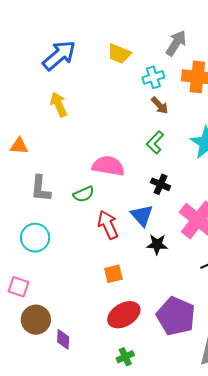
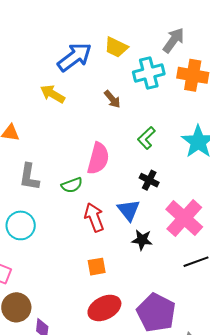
blue arrow: (59, 55) -> (75, 57), moved
cyan cross: (153, 77) -> (149, 73), size x1.4
yellow arrow: (59, 104) -> (53, 94), turned -40
brown arrow: (160, 105) -> (112, 99), moved
pink semicircle: (108, 166) -> (98, 158), turned 92

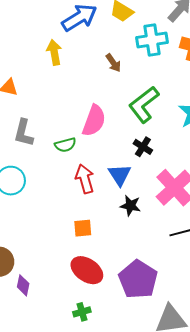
yellow arrow: (53, 94) -> (54, 52), turned 45
green L-shape: (146, 138) -> (144, 105), size x1.6
red ellipse: (104, 308) -> (87, 270), turned 56

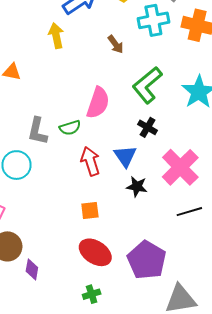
gray L-shape: (24, 133) -> (37, 131), moved

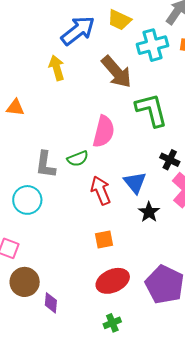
brown arrow: (116, 44) -> (117, 72), size x1.8
green L-shape: (147, 85) -> (151, 110), turned 120
black cross: (148, 127) -> (170, 160), moved
black star: (137, 187) -> (149, 212), turned 30
red ellipse: (95, 252) -> (113, 281), turned -52

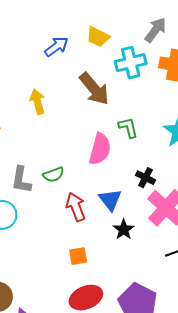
blue arrow: (78, 31) -> (56, 47), size x0.7
yellow arrow: (57, 68) -> (37, 102), moved
green L-shape: (151, 110) -> (128, 128), size x0.6
pink semicircle: (104, 131) -> (100, 149), moved

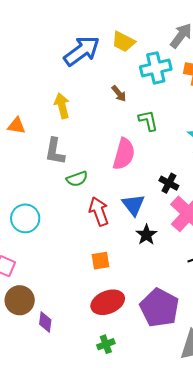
blue arrow: (56, 47) -> (82, 51), size x1.5
brown arrow: (94, 89) -> (119, 94), size x0.5
green L-shape: (128, 128) -> (148, 121), moved
gray L-shape: (21, 180) -> (55, 151), moved

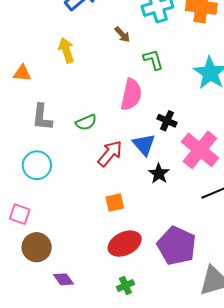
gray L-shape: (55, 151) -> (42, 117), moved
black cross: (169, 183) -> (167, 121), moved
red arrow: (99, 211) -> (110, 153), turned 64
purple diamond: (45, 322) -> (63, 279), moved, turned -40

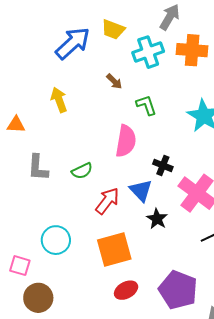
cyan circle: (37, 165) -> (56, 240), moved
orange square: (115, 202) -> (114, 250), size x1.8
red ellipse: (125, 244) -> (126, 290), size x0.7

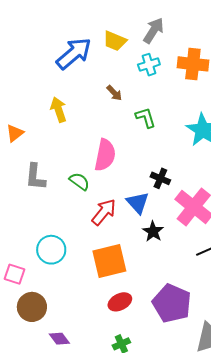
gray arrow: (170, 17) -> (154, 30), moved
cyan cross: (148, 52) -> (149, 65), size x0.7
orange triangle: (16, 125) -> (15, 133), turned -42
pink semicircle: (126, 141) -> (105, 155), moved
green semicircle: (82, 171) -> (79, 181), turned -120

